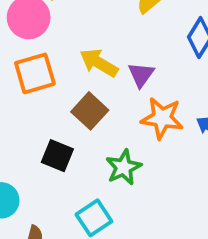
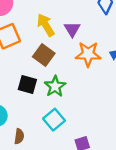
yellow arrow: (99, 63) -> (46, 25), turned 35
green star: (124, 167) -> (55, 86), moved

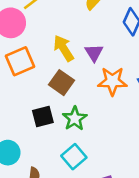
black square: (27, 84) -> (43, 116), turned -30

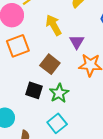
yellow arrow: (64, 48) -> (54, 25), moved
black square: (43, 116) -> (34, 90), turned 30

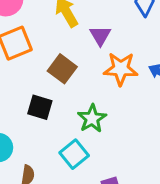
green star: (59, 93) -> (92, 119), moved

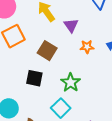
orange star: (121, 69) -> (87, 47), size x0.6

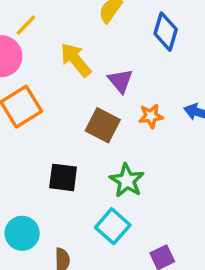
brown square: (47, 51) -> (103, 125), moved

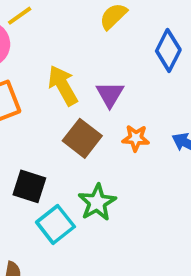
yellow arrow: (76, 60) -> (63, 85), moved
cyan square: (113, 226) -> (55, 224), moved

